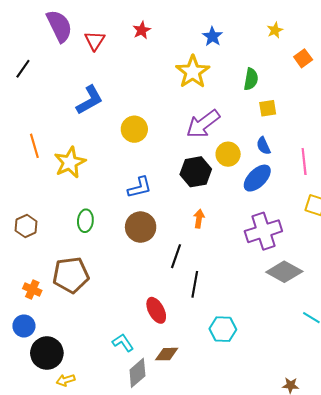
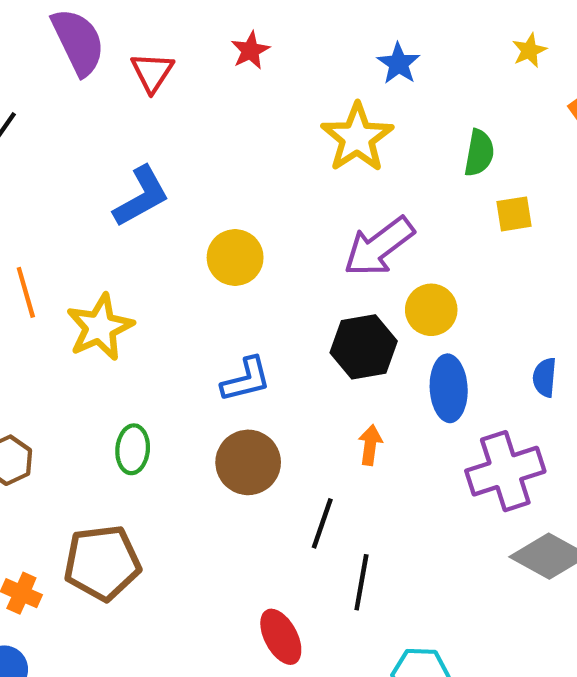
blue semicircle: (263, 146) -> (545, 377), moved, turned 30
blue ellipse: (257, 178) -> (449, 388), moved, turned -48

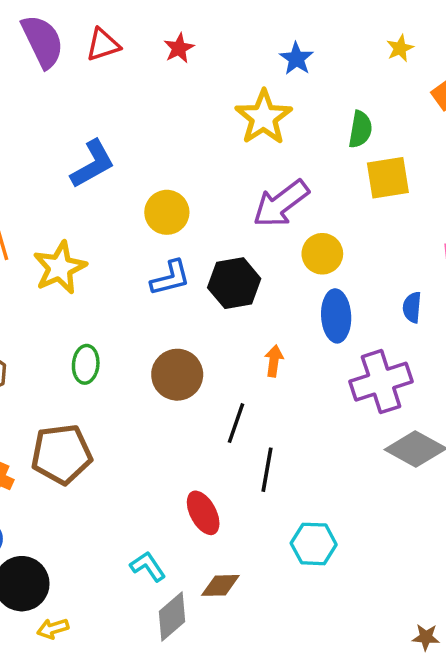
red triangle: (152, 72) -> (103, 45), moved, turned 39
yellow square: (514, 214) -> (388, 178), size x1.5
black hexagon: (364, 347) -> (234, 283), moved
blue L-shape: (246, 380) -> (170, 278), moved

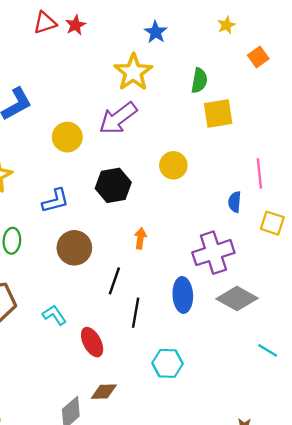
red triangle: (103, 45) -> (45, 23), moved
purple arrow: (281, 204) -> (118, 118), moved
blue L-shape: (170, 278) -> (56, 201), moved
blue ellipse: (336, 316) -> (183, 295), moved
cyan L-shape: (148, 566) -> (54, 315), moved

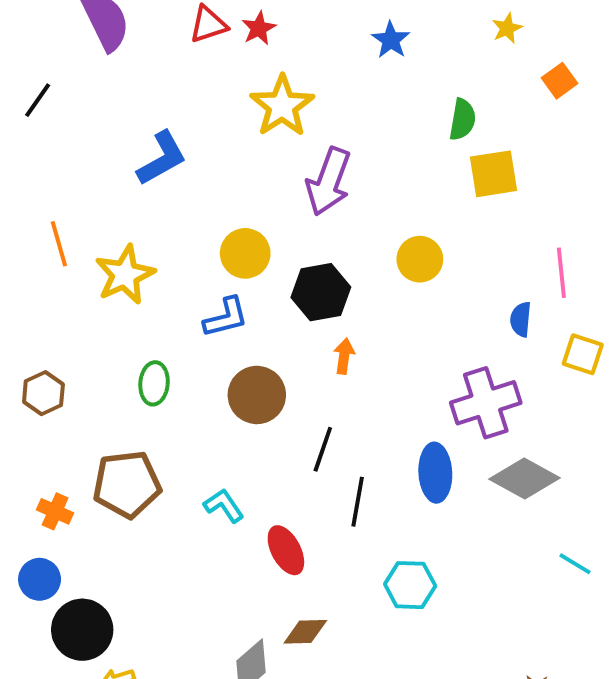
yellow star: (133, 72) -> (282, 106), moved
purple arrow: (118, 118) -> (329, 182), turned -33
yellow circle: (67, 137) -> (245, 253), moved
orange arrow: (140, 238) -> (344, 356), moved

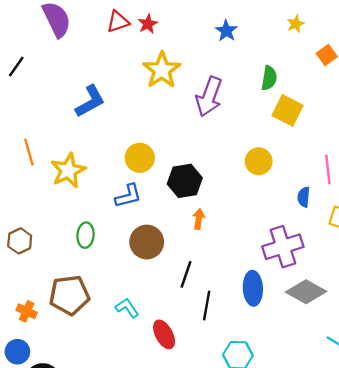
yellow square: (494, 174) -> (288, 110), turned 36
purple arrow: (329, 182) -> (209, 97), moved
yellow circle: (420, 259) -> (259, 161), moved

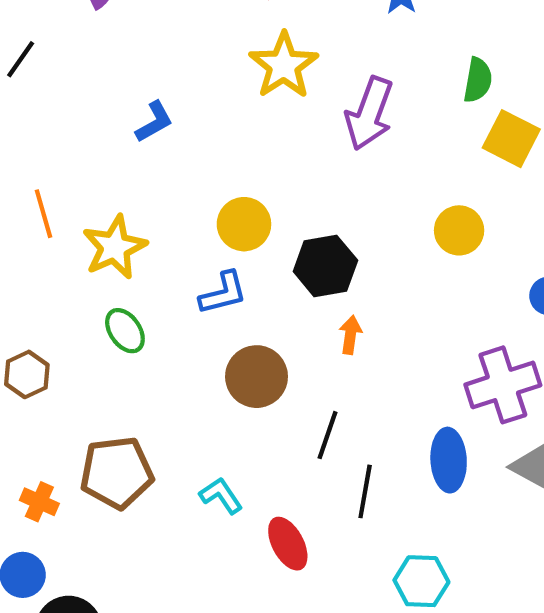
blue L-shape: (90, 101) -> (154, 122), size x0.7
green ellipse: (86, 235) -> (125, 331), moved, turned -40

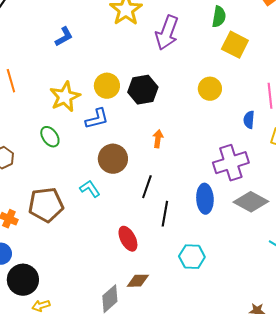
yellow star: (115, 247) -> (65, 97), moved
black hexagon: (325, 266) -> (143, 90), moved
cyan L-shape: (221, 496) -> (90, 189), moved

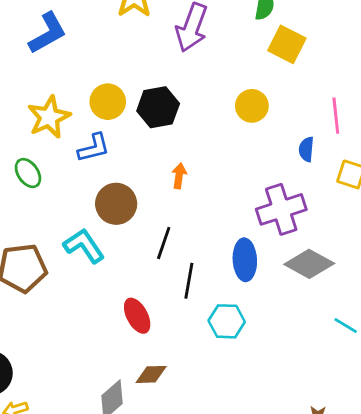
blue L-shape: (64, 37) -> (48, 33), size x1.5
cyan L-shape: (90, 189) -> (84, 246), size x1.4
cyan hexagon: (192, 257) -> (227, 321), moved

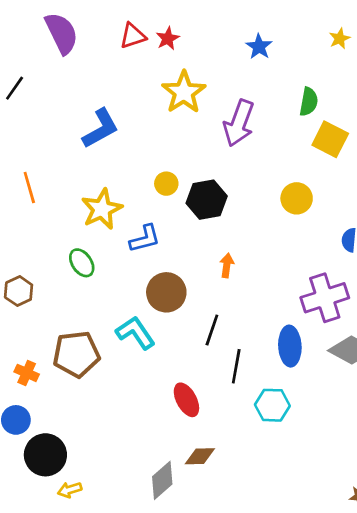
yellow circle: (108, 102) -> (166, 184), moved, size x0.7

